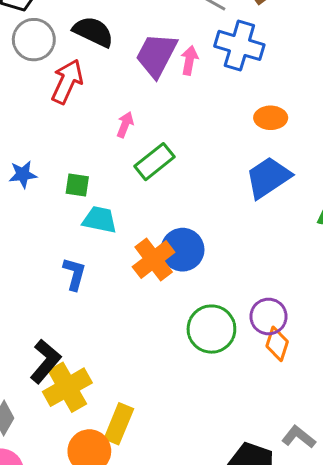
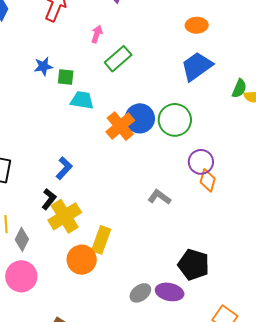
blue star: (23, 174) -> (43, 66), moved
blue L-shape: (74, 274) -> (64, 168), moved, turned 30
green circle: (211, 329) -> (175, 120), moved
black L-shape: (45, 361) -> (49, 199), size x0.7
gray L-shape: (299, 437) -> (159, 197), moved

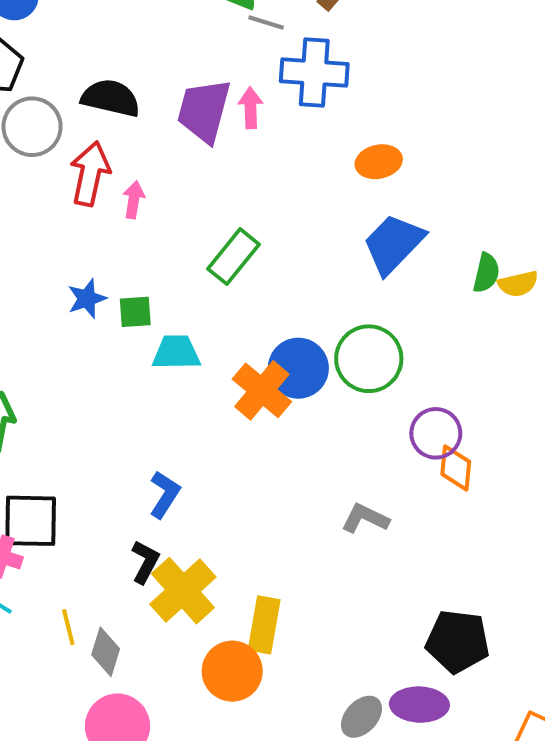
pink arrow: (97, 34) -> (134, 200), moved

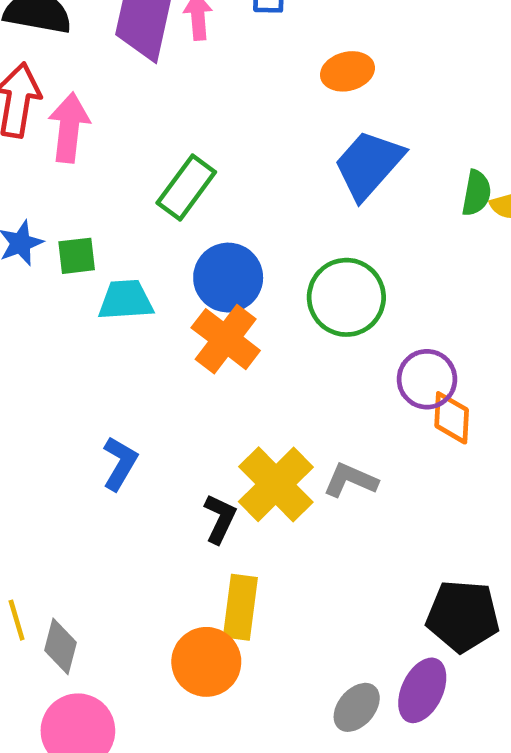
pink arrow: (134, 200) -> (69, 128), size x1.6
blue circle: (298, 368) -> (228, 278), moved
black L-shape: (145, 562) -> (220, 519), moved
yellow cross: (183, 591) -> (276, 484), moved
purple ellipse: (419, 705) -> (422, 690), turned -64

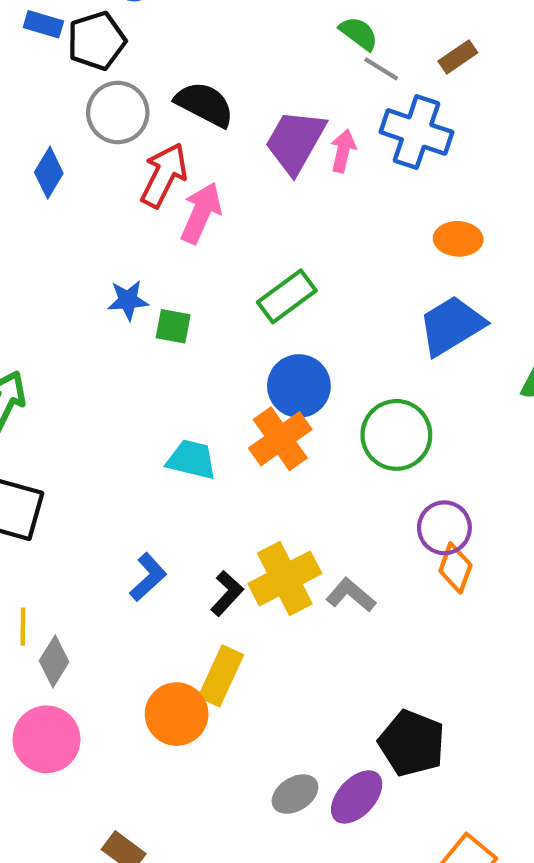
cyan trapezoid: (126, 300) -> (192, 460), moved
blue L-shape: (120, 463) -> (148, 577), moved

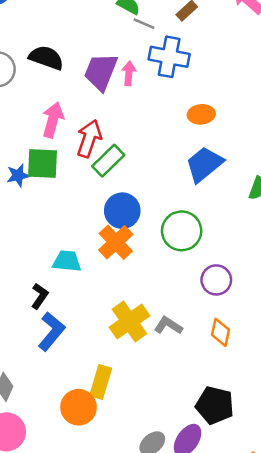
red arrow: (164, 175) -> (89, 139), moved
green square: (173, 326) -> (43, 163), moved, size x1.6
orange diamond: (455, 568) -> (221, 332), moved
blue L-shape: (148, 577) -> (51, 331), size x1.4
black L-shape: (227, 593) -> (40, 296), moved

